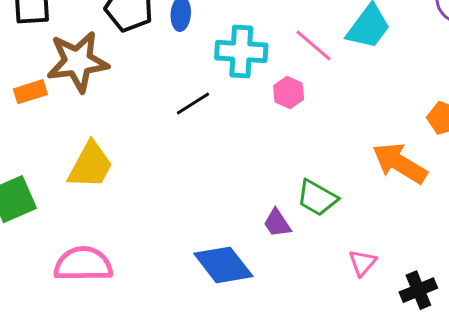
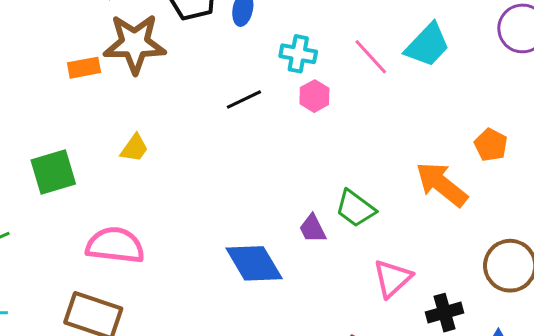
cyan cross: (241, 51) -> (298, 54), size x0.7
pink hexagon: (289, 93) -> (314, 96), moved
yellow trapezoid: (90, 165) -> (134, 148), size x0.6
pink triangle: (362, 263) -> (392, 278), size x1.4

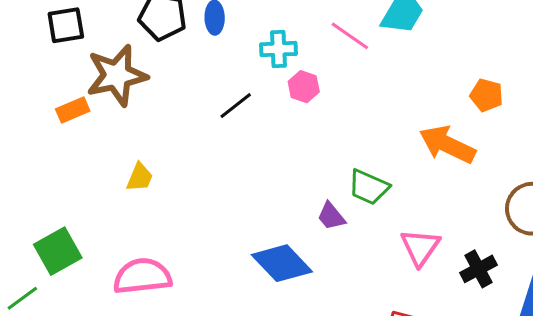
green square: (53, 172) -> (58, 251), moved

